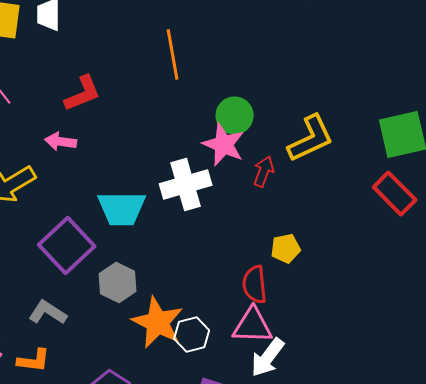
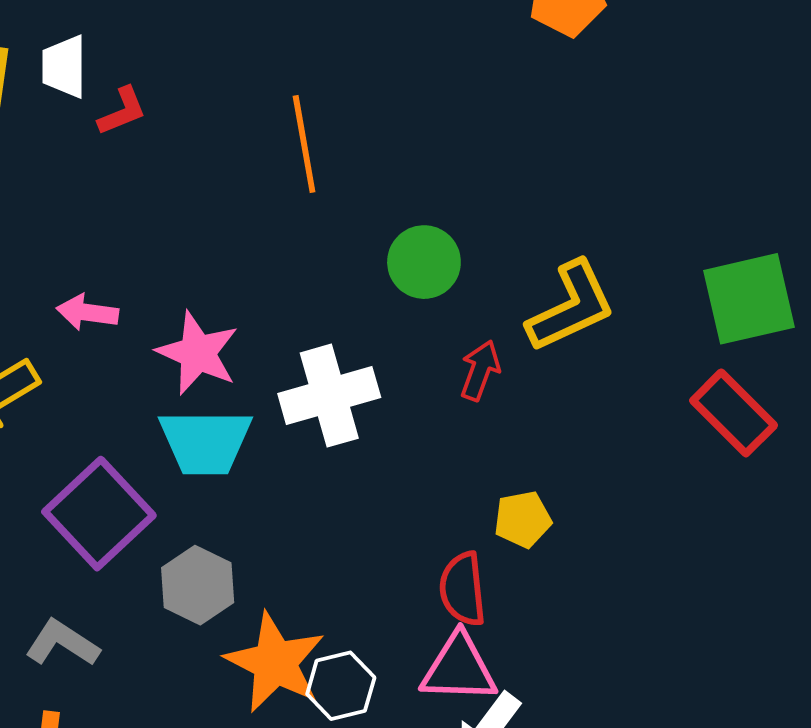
red L-shape: (83, 94) -> (122, 111), moved, size x0.7
pink star: (224, 144) -> (198, 353), moved

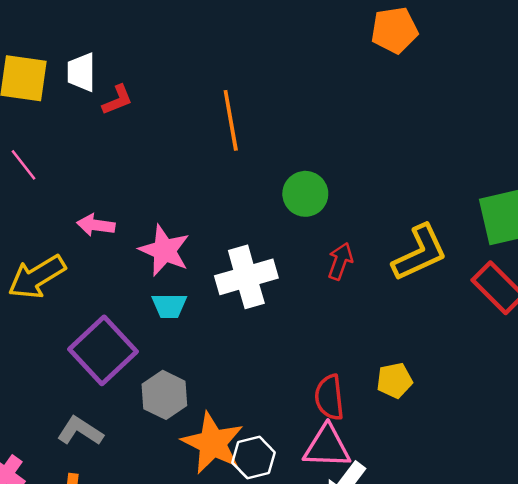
yellow L-shape: (571, 307) -> (420, 253), moved
cyan trapezoid: (205, 442) -> (169, 306), size x0.6
yellow pentagon: (523, 519) -> (394, 380), moved

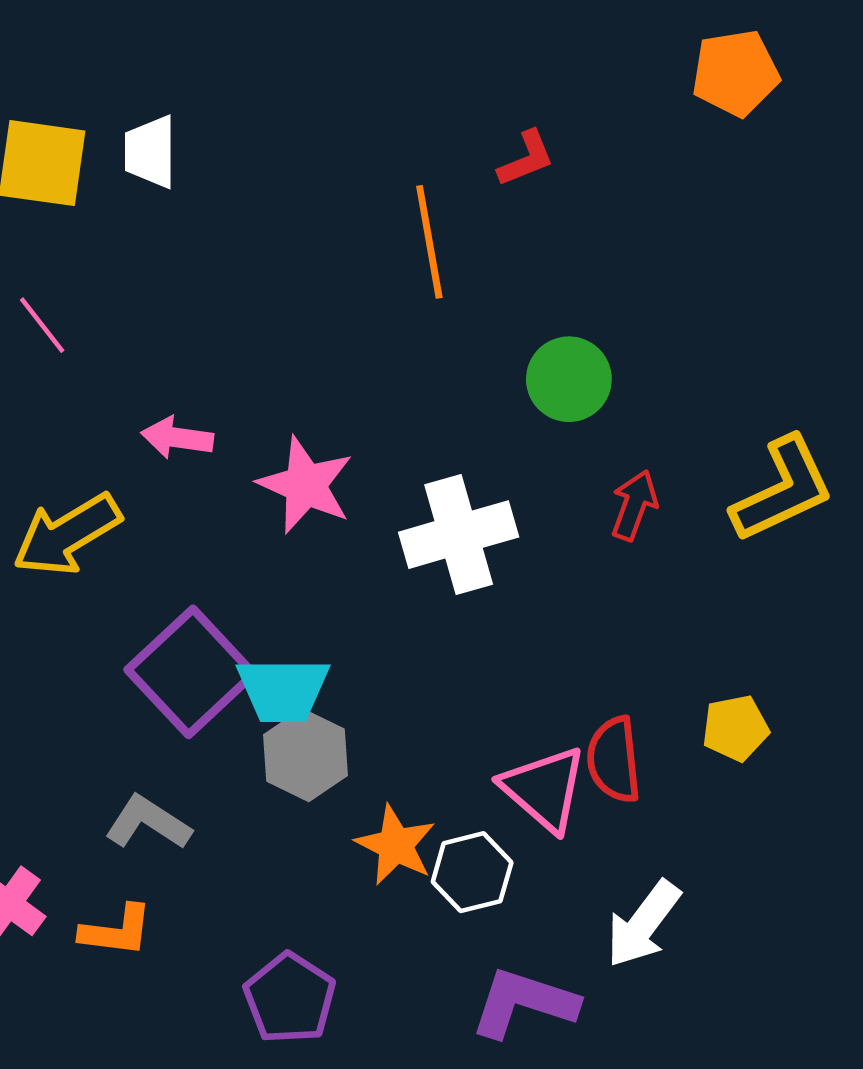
red L-shape: (117, 100) -> (526, 159), moved
cyan trapezoid: (169, 306) -> (283, 690), moved, size x1.4
orange star: (213, 443) -> (396, 845), size x0.7
pink triangle: (327, 447) -> (544, 789), moved, turned 39

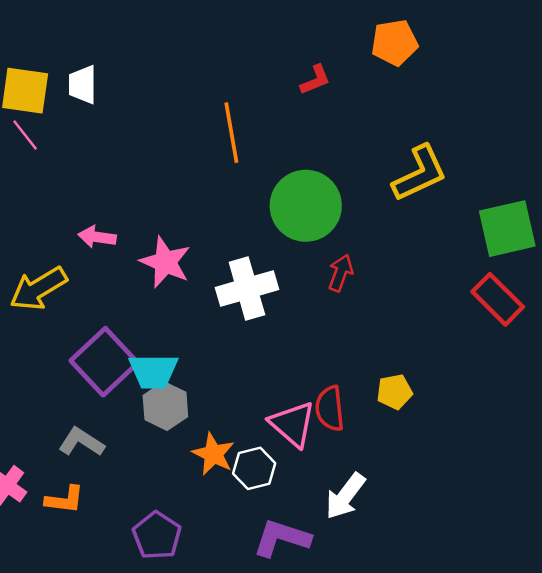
red L-shape: (526, 159) -> (315, 80), moved
pink line: (42, 325) -> (25, 135), moved
green circle: (569, 379) -> (306, 206), size x1.6
yellow L-shape: (783, 490) -> (420, 173), moved

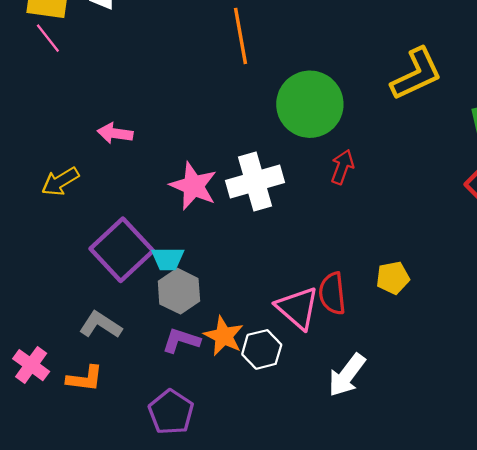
pink star: (165, 262) -> (193, 186), moved
yellow arrow: (38, 289) -> (60, 181), size x0.7
cyan trapezoid: (153, 371) -> (168, 259), size x0.7
purple L-shape: (282, 538) -> (181, 340), moved, size x0.7

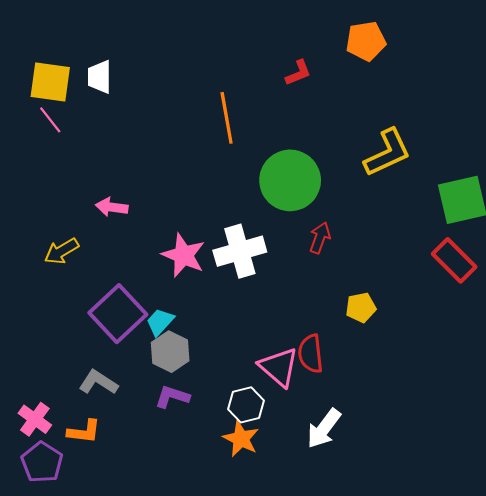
cyan trapezoid: (168, 259) -> (160, 322), turned 132
yellow pentagon: (393, 278) -> (361, 308), moved
orange star: (224, 336) -> (241, 439), moved
purple pentagon: (171, 412) -> (42, 462), moved

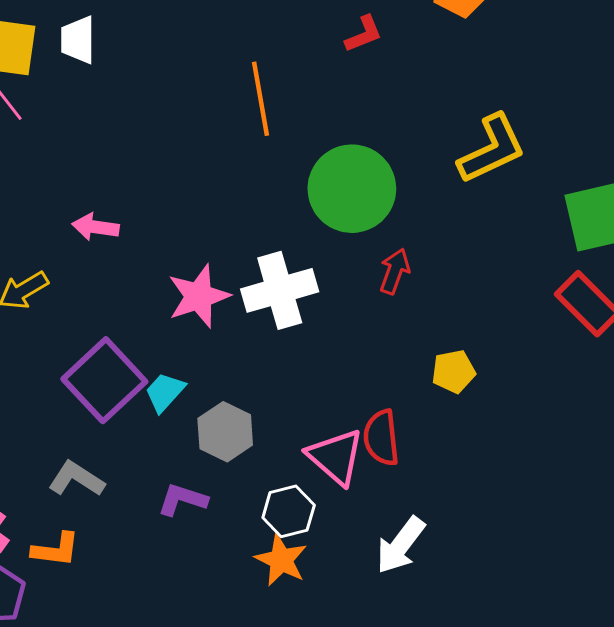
pink star: (183, 255) -> (199, 296), turned 30
gray hexagon: (170, 352) -> (225, 432), moved

